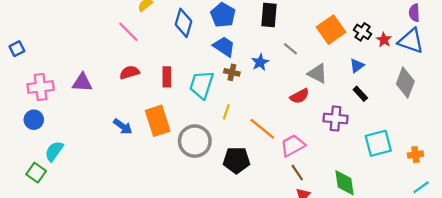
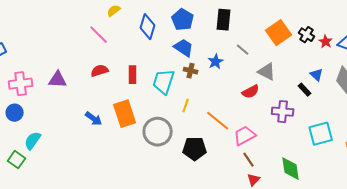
blue triangle: (357, 66) -> (317, 75), moved, turned -40

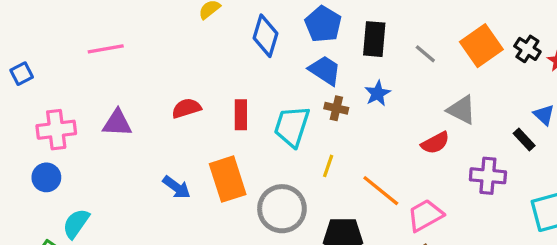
black rectangle: (224, 20) -> (374, 39), moved
pink line: (99, 35) -> (106, 49), moved, turned -55
gray line: (243, 50) -> (425, 54), moved

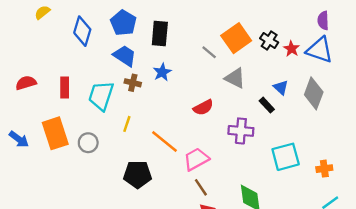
gray line: (425, 54) -> (209, 52), moved
gray triangle: (462, 110) -> (235, 78), moved
gray circle: (282, 209) -> (88, 143), moved, size x0.6

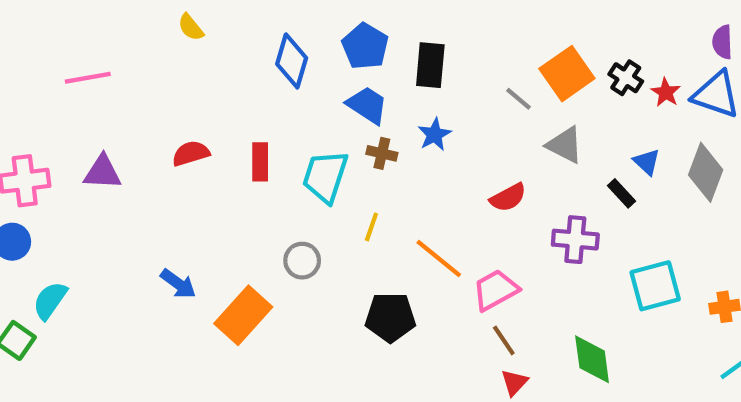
yellow semicircle: (42, 12) -> (191, 27), moved, turned -91
orange rectangle: (55, 133) -> (243, 315), moved, turned 60
blue arrow: (19, 139) -> (178, 284), moved

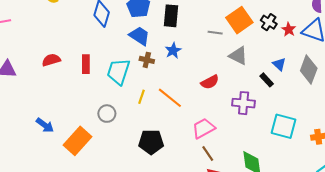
gray line: (519, 99) -> (215, 33), turned -32
orange line: (439, 258) -> (170, 98), moved
cyan square: (655, 286) -> (283, 126), turned 30

